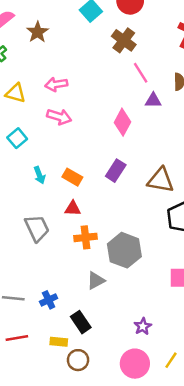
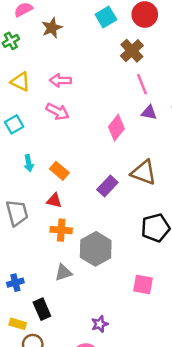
purple rectangle: (116, 171) -> (107, 186), moved
brown triangle: (161, 180) -> (144, 172), moved

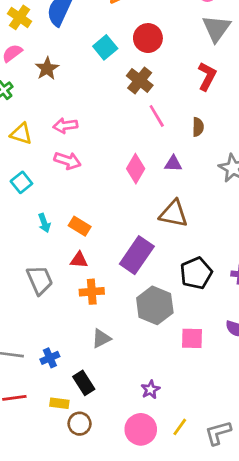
purple triangle: (149, 113) -> (173, 164), moved
purple rectangle: (107, 186) -> (137, 255), moved, size x1.5
gray hexagon: (96, 249) -> (155, 305), moved

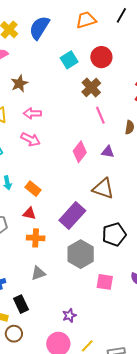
brown star: (47, 69) -> (19, 83), moved

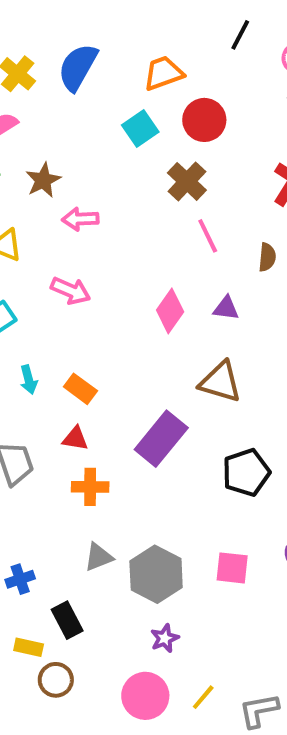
orange trapezoid: (86, 20) -> (163, 73), moved
pink arrow: (32, 113) -> (80, 219), moved
gray hexagon: (81, 254) -> (156, 574), moved

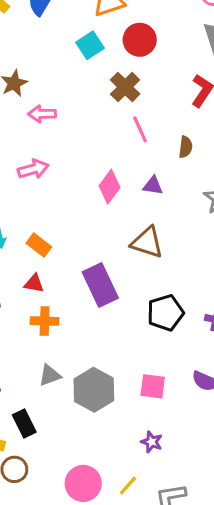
pink arrow: (71, 291) -> (33, 169), turned -40
purple rectangle: (161, 439) -> (100, 285), turned -66
purple star: (165, 638) -> (152, 442), moved, turned -30

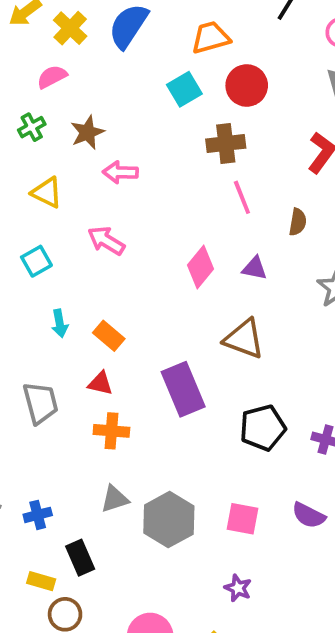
brown cross: (125, 87) -> (226, 144), turned 36
pink arrow: (33, 169) -> (106, 241), turned -136

